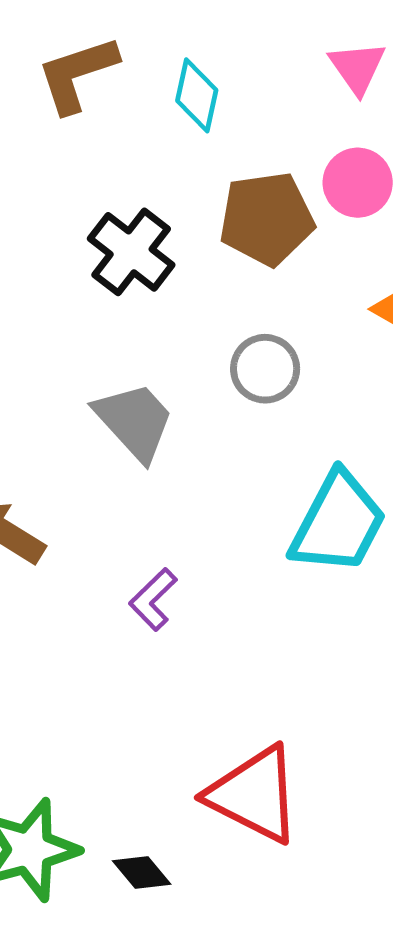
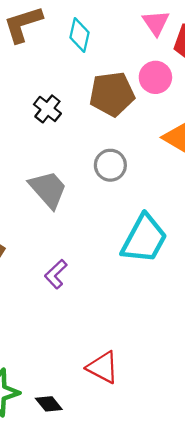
black cross: (131, 252) -> (47, 109), size x0.7
red triangle: (254, 794) -> (103, 367), size x0.7

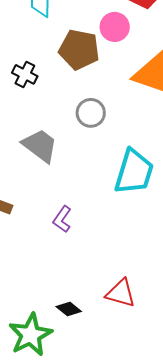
brown pentagon: (112, 94) -> (79, 50), turned 30
black diamond: (49, 404) -> (69, 309), moved

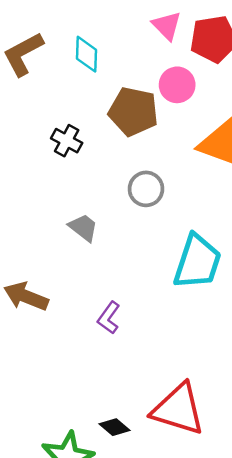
gray trapezoid: (40, 146) -> (83, 228), size x0.7
red triangle: (121, 293) -> (178, 409), size x1.5

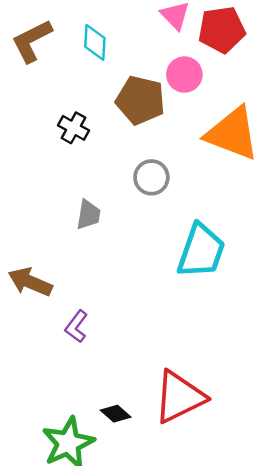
gray trapezoid: (83, 228) -> (88, 215), turned 60
purple L-shape: (109, 318) -> (76, 326), moved
red triangle: (178, 409) -> (179, 397), turned -44

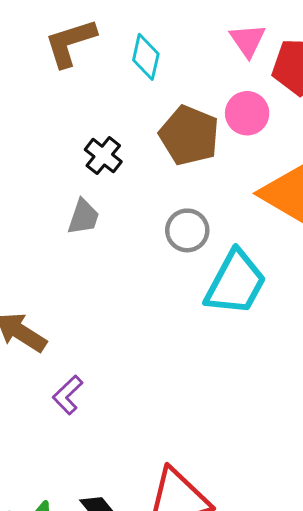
gray trapezoid: (88, 215) -> (83, 217), moved
cyan trapezoid: (201, 251) -> (235, 283), moved

